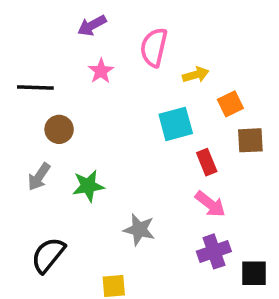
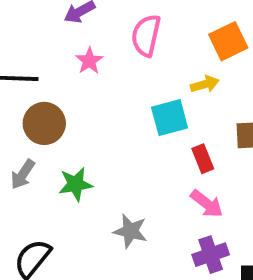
yellow arrow: (196, 75) -> (205, 84), moved
orange square: (230, 104) -> (228, 41), moved, size x1.4
brown circle: (59, 129) -> (44, 123), size x1.4

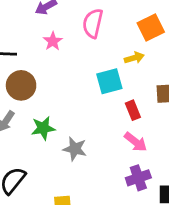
gray star: (130, 231) -> (75, 149), moved

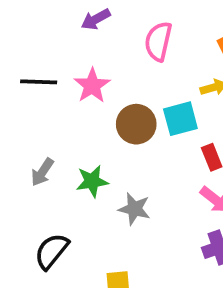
pink star: (53, 41) -> (92, 86), moved, size x1.4
brown circle: (21, 85) -> (136, 124), moved

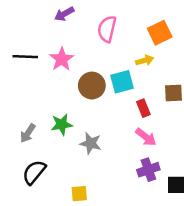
gray arrow: (42, 172) -> (28, 133), moved

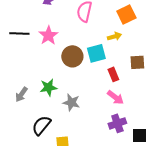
black semicircle: (34, 172) -> (41, 125), moved

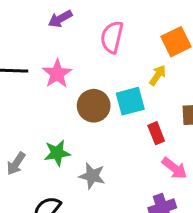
yellow arrow: (114, 36) -> (158, 75), turned -40
pink arrow: (115, 97) -> (174, 168), moved

